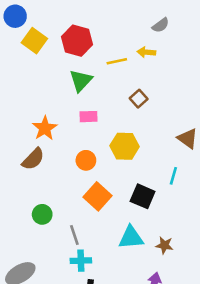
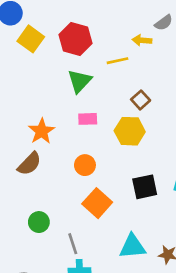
yellow arrow: (146, 52) -> (142, 40), moved
yellow hexagon: (125, 146) -> (130, 131), moved
black square: (143, 196) -> (145, 187), moved, turned -35

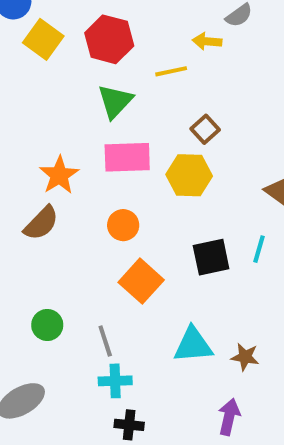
pink rectangle: (88, 119) -> (127, 157), size x1.6
green circle: (39, 222) -> (47, 325), moved

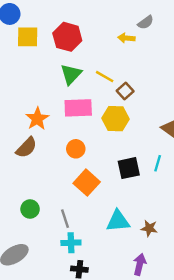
yellow square: (43, 39) -> (28, 37), turned -35
yellow line: (171, 71) -> (105, 77), moved, turned 42

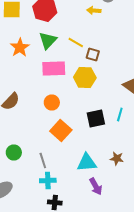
brown square: (125, 91) -> (93, 54), turned -32
orange star: (37, 119) -> (20, 48), moved
brown star: (149, 228) -> (117, 158), moved
purple arrow: (140, 264) -> (96, 186), moved, turned 138

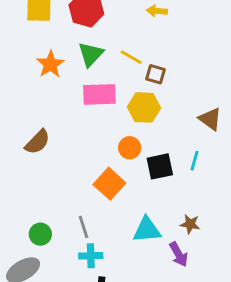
orange circle: (52, 102) -> (130, 148), moved
green circle: (14, 152) -> (40, 234), moved
purple arrow: (96, 186) -> (179, 254), moved

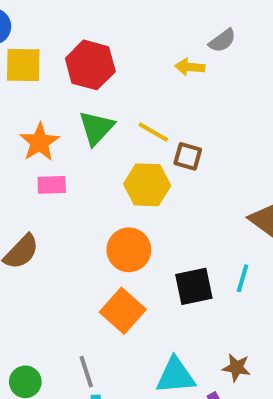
pink rectangle: (99, 94) -> (52, 185), moved, size x0.6
yellow hexagon: (144, 107) -> (147, 185), moved
orange circle: (130, 148) -> (129, 250), moved, size x1.4

